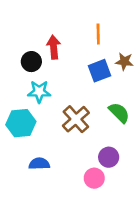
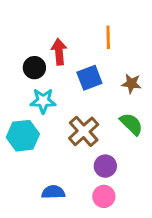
brown star: (124, 62) -> (131, 84), moved
blue square: (99, 71) -> (89, 78), moved
purple circle: (109, 157) -> (105, 166), moved
blue semicircle: (39, 164) -> (53, 192), moved

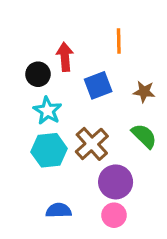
cyan star: (43, 101) -> (47, 111), turned 30
cyan hexagon: (23, 136) -> (49, 150), moved
purple circle: (105, 166) -> (116, 182), size x1.4

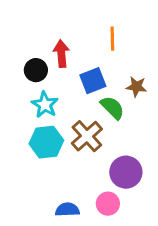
green semicircle: (144, 136) -> (112, 108), moved
purple circle: (116, 182) -> (126, 172), moved
blue semicircle: (59, 210) -> (67, 210), moved

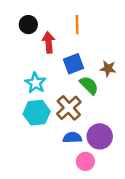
orange line: (112, 39) -> (77, 25), moved
black circle: (36, 70) -> (28, 25), moved
blue semicircle: (67, 210) -> (72, 138), moved

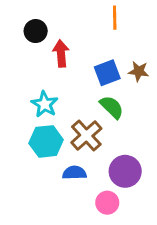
orange line: (77, 25) -> (115, 18), moved
blue square: (74, 64) -> (107, 73), moved
brown star: (108, 69) -> (139, 71), moved
blue semicircle: (72, 138) -> (74, 173), moved

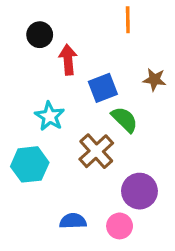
blue square: (107, 73) -> (103, 88), moved
cyan hexagon: (46, 141) -> (30, 164), moved
blue semicircle: (74, 173) -> (73, 221), moved

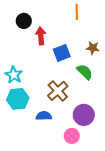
cyan star: (50, 116) -> (14, 75), moved
green semicircle: (125, 120) -> (85, 72), moved
blue semicircle: (73, 221) -> (44, 116), moved

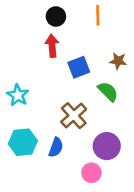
black circle: (24, 21) -> (56, 16), moved
cyan hexagon: (18, 99) -> (23, 142), moved
blue semicircle: (44, 116) -> (56, 147), turned 112

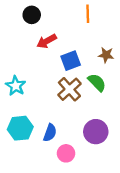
black circle: (56, 16) -> (32, 15), moved
red arrow: (52, 46) -> (47, 41), turned -114
brown cross: (74, 116) -> (69, 89), moved
pink circle: (91, 173) -> (66, 153), moved

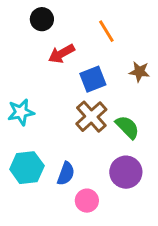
orange line: (88, 14) -> (106, 31), moved, turned -30
green semicircle: (97, 82) -> (127, 127), moved
cyan star: (16, 86) -> (21, 112), turned 30

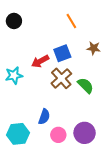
black circle: (42, 19) -> (14, 21), moved
red arrow: (61, 54) -> (40, 61), moved
cyan hexagon: (27, 168) -> (18, 134), moved
purple circle: (126, 172) -> (85, 133), moved

